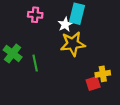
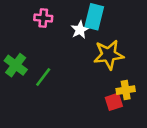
yellow star: (73, 44) -> (109, 55), moved
green line: (35, 63) -> (43, 77), turned 49

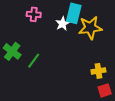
yellow star: (109, 55) -> (90, 28), moved
red square: (114, 102) -> (105, 90), moved

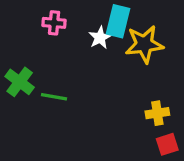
green line: (34, 61) -> (54, 97), turned 63

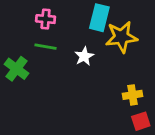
white star: (100, 38) -> (84, 56), moved
green line: (54, 97) -> (46, 47), moved

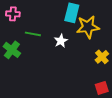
pink cross: (46, 19) -> (13, 14), moved
yellow cross: (133, 95) -> (102, 57), moved, turned -32

